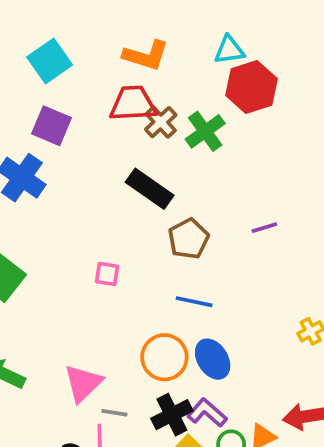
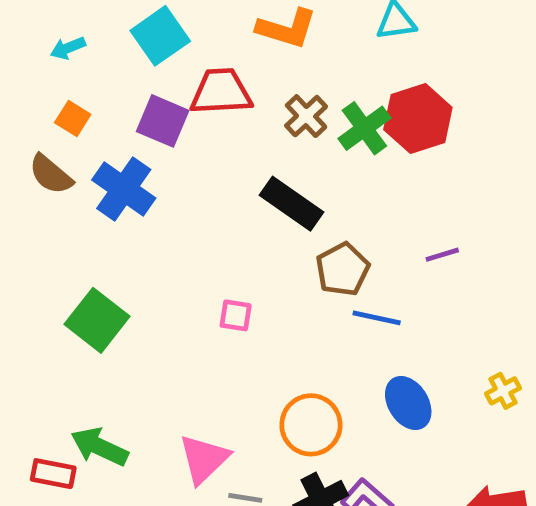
red hexagon: (251, 87) -> (418, 119), moved
red trapezoid: (133, 104) -> (221, 92), moved
blue line: (194, 302) -> (377, 318), moved
blue ellipse: (213, 359) -> (408, 403), moved

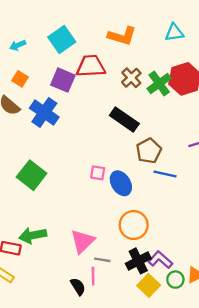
blue ellipse: (408, 403) -> (121, 183), moved
green arrow: (99, 447) -> (33, 235), turned -36

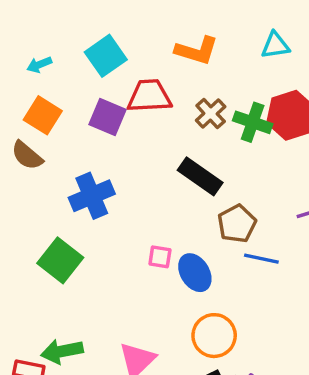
orange square: (20, 79) -> (43, 115), size x1.5
green cross: (159, 84) -> (253, 122), turned -35
blue cross: (44, 113) -> (92, 196), moved, turned 32

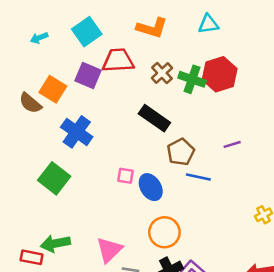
orange square: (43, 115) -> (53, 89), moved
blue cross: (92, 196) -> (77, 132), turned -32

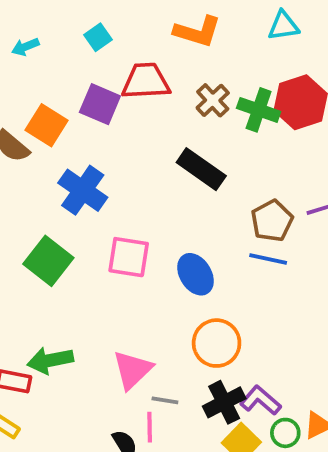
cyan square: (87, 32) -> (98, 37), size x0.6
brown pentagon: (181, 152) -> (272, 221), moved
pink square: (126, 176) -> (129, 257), moved, size x1.6

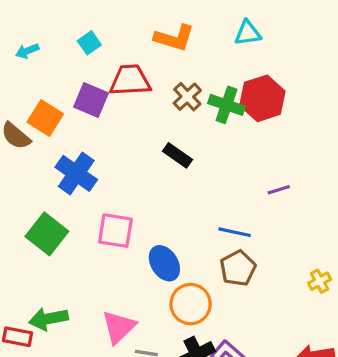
black rectangle: (201, 169) -> (177, 155), size x0.7
brown pentagon: (272, 221) -> (238, 268), moved
blue ellipse: (195, 274) -> (164, 263), moved

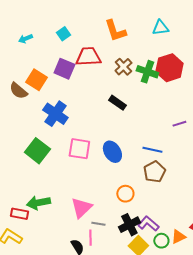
orange L-shape: (174, 38) -> (115, 31), turned 55
blue ellipse: (164, 263) -> (112, 152), moved
orange circle: (191, 304) -> (125, 194), size x0.7

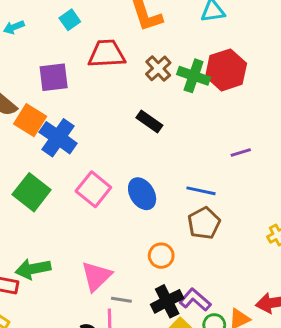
purple square: (64, 69) -> (54, 77), moved, turned -30
orange square: (36, 80) -> (30, 120), moved
pink square: (79, 149) -> (93, 189), turned 30

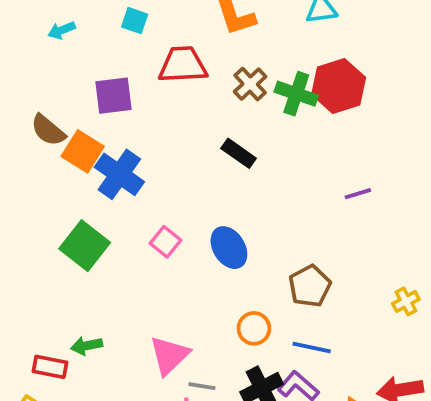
cyan square: (70, 20) -> (135, 21), turned -36
pink square: (93, 189) -> (165, 242), size x0.7
blue line: (201, 191) -> (312, 348), moved
green arrow: (33, 269) -> (87, 346), size x0.7

